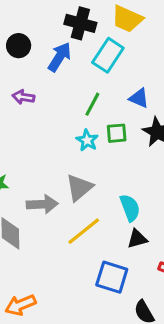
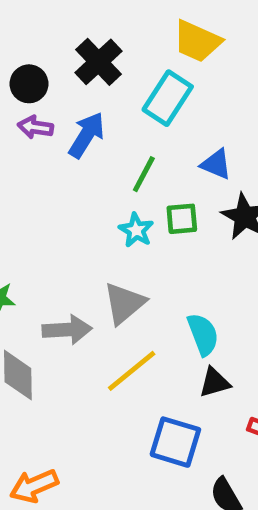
black cross: (80, 23) -> (98, 62), moved, turned 32
blue arrow: (60, 57) -> (87, 135), moved
purple arrow: (23, 97) -> (35, 127), moved

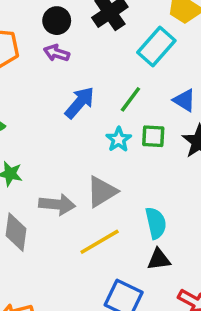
blue arrow: (87, 135) -> (80, 103), moved

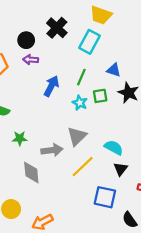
cyan semicircle: (156, 223) -> (114, 148), turned -36
black triangle: (159, 259) -> (121, 169), turned -32

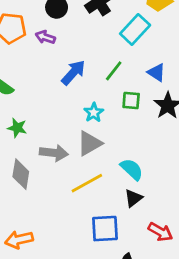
purple arrow: (31, 60) -> (45, 37), moved
cyan star: (80, 103) -> (94, 113), moved
blue square: (105, 197) -> (105, 229), turned -30

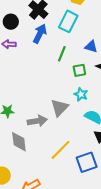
blue arrow: (73, 73) -> (40, 34), moved
cyan star: (94, 113) -> (81, 94), moved
yellow line: (87, 183) -> (61, 150), moved

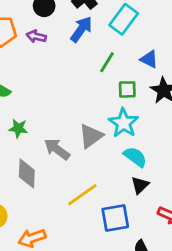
cyan star: (81, 94) -> (124, 123), size x1.5
gray arrow: (37, 121) -> (57, 149), turned -144

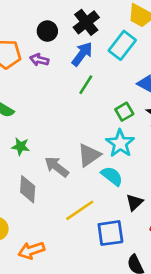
green line: (107, 62) -> (86, 85), moved
green square: (127, 89) -> (124, 112), turned -30
cyan semicircle: (135, 157) -> (112, 176), moved

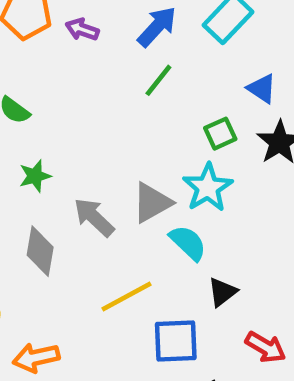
green star: (21, 146) -> (35, 176), turned -30

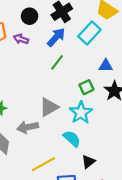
blue triangle: (262, 89) -> (106, 66), turned -32
gray triangle: (152, 203) -> (49, 107), moved
gray arrow: (94, 217) -> (28, 127), turned -54

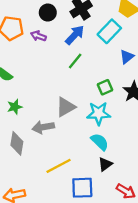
blue triangle: (106, 66) -> (127, 57), moved, turned -40
cyan star: (81, 113) -> (99, 113), turned 30
cyan semicircle: (72, 139) -> (100, 142), moved

